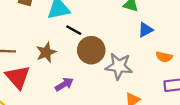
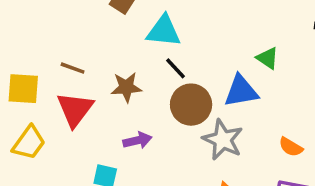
blue triangle: (145, 30) -> (241, 91), moved, size x1.5

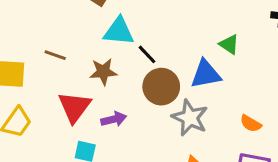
cyan triangle: (164, 31) -> (119, 31), moved
red triangle: (75, 109) -> (74, 107), moved

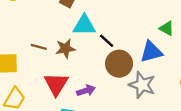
brown star: (103, 72) -> (65, 49), moved

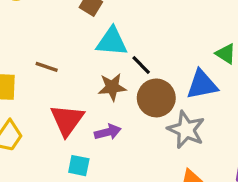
brown star: (65, 49) -> (112, 87), moved

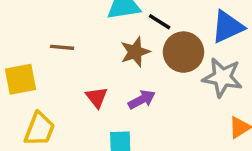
red triangle: (67, 120) -> (97, 97), size x0.6

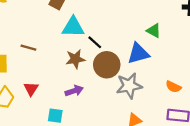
gray star: (222, 77) -> (129, 86), turned -30
red triangle: (97, 97) -> (31, 89), moved

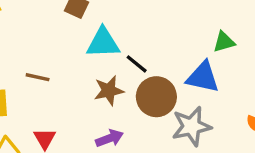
green triangle: (154, 31) -> (224, 42), turned -42
blue triangle: (138, 53) -> (203, 77), turned 30

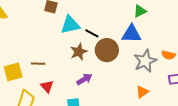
brown line: (38, 77) -> (38, 64), moved
gray star: (192, 126) -> (145, 61), moved

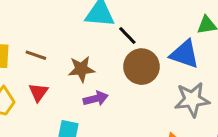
brown star: (79, 52) -> (81, 69), moved

